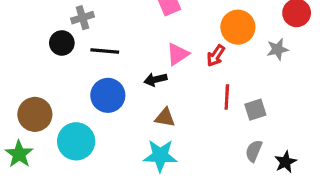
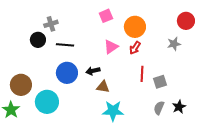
orange circle: (238, 27) -> (135, 27), moved
black arrow: (155, 79) -> (93, 71), moved
cyan star: (160, 156) -> (113, 111), moved
black star: (285, 162) -> (179, 107), moved

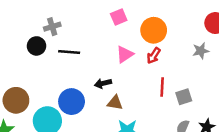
blue circle: (67, 73) -> (72, 102), moved

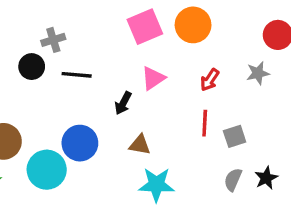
pink square: (119, 17) -> (145, 27), size x1.5
orange circle: (154, 30) -> (193, 25), moved
red arrow: (154, 56) -> (210, 80), moved
black arrow: (103, 83) -> (123, 103), moved, turned -49

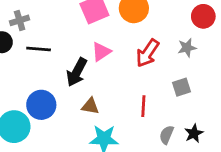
red arrow: (210, 80) -> (147, 53), size x1.5
black arrow: (123, 103) -> (77, 72), size x1.5
red line: (205, 123) -> (143, 106), moved
gray square: (235, 136) -> (182, 87), moved

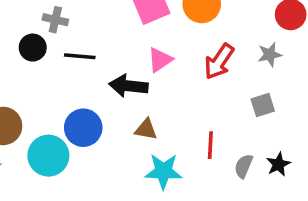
gray cross: (20, 20) -> (55, 20), turned 30
black arrow: (77, 72) -> (129, 86), turned 68
red line: (143, 106) -> (210, 145), moved

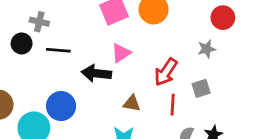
red arrow: (219, 61) -> (166, 72), moved
brown triangle: (146, 129) -> (132, 103), moved
red line: (210, 145) -> (173, 105), moved

